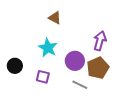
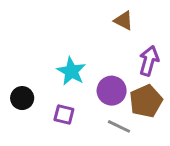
brown triangle: (55, 18) -> (124, 21), moved

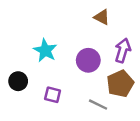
cyan star: (71, 71) -> (45, 50), moved
purple circle: (112, 91) -> (88, 60), moved

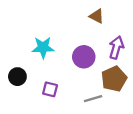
cyan star: (45, 50) -> (43, 47), turned -30
gray line: (98, 105) -> (93, 99), turned -42

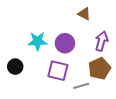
purple circle: (84, 57) -> (65, 43), moved
purple square: (50, 89) -> (58, 71), moved, size x1.5

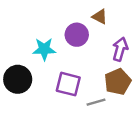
purple circle: (65, 43) -> (77, 35), moved
black circle: (15, 67) -> (18, 79), size x1.5

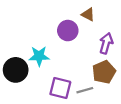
cyan star: (44, 49) -> (39, 56), moved
purple square: (68, 84) -> (60, 88), moved

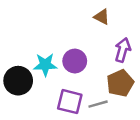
purple circle: (68, 31) -> (75, 61), moved

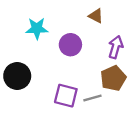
purple circle: (75, 61) -> (70, 45), moved
cyan star: (45, 65) -> (37, 29), moved

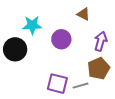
black circle: (17, 76) -> (15, 49), moved

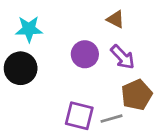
cyan star: (32, 25) -> (29, 29), moved
purple arrow: (101, 41) -> (123, 57), moved, turned 120

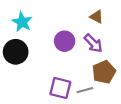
brown triangle: (116, 19) -> (97, 17), moved
cyan star: (29, 29) -> (22, 22), turned 30

